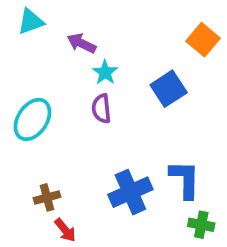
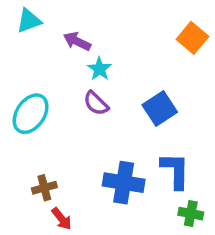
blue square: (169, 89) -> (160, 109), moved
purple semicircle: (101, 109) -> (96, 103), turned -40
blue cross: (130, 192) -> (124, 183), turned 33

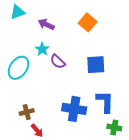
orange square: (192, 38) -> (88, 22), moved
cyan star: (99, 69) -> (42, 49), moved
blue square: (160, 109) -> (96, 65), turned 30

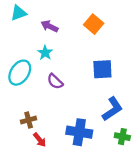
purple semicircle: (58, 62) -> (55, 81), moved
blue L-shape: (105, 102) -> (112, 109), turned 55
blue cross: (74, 109) -> (79, 132), moved

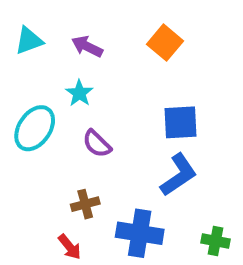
cyan triangle: (19, 13) -> (29, 41), moved
blue L-shape: (112, 109) -> (179, 175), moved
brown cross: (29, 120) -> (85, 204), moved

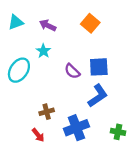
purple semicircle: (97, 144) -> (72, 71), moved
blue cross: (140, 233) -> (76, 128), turned -30

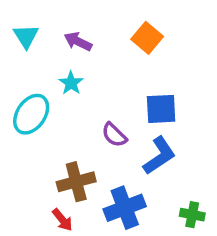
cyan triangle: (16, 22) -> (26, 36), turned -42
purple semicircle: (72, 71) -> (114, 135), moved
brown cross: (47, 112) -> (76, 182), size x1.5

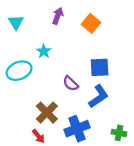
purple arrow: (78, 41) -> (58, 16), moved, turned 84
cyan ellipse: (31, 114) -> (19, 71), turned 35
brown cross: (76, 182) -> (47, 113), turned -30

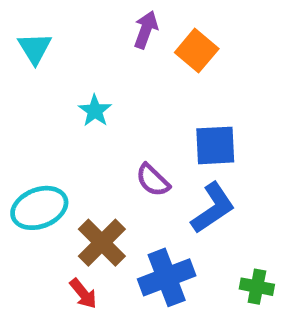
purple arrow: (58, 16) -> (146, 30), moved
cyan ellipse: (19, 71) -> (39, 208), moved

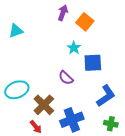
cyan triangle: (35, 48) -> (16, 31), moved, turned 42
cyan star: (95, 111) -> (74, 48), moved
blue L-shape: (213, 208) -> (106, 96), moved

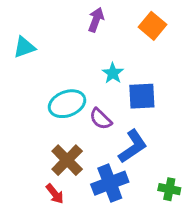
orange square: (85, 22) -> (153, 26), moved
cyan ellipse: (17, 90) -> (67, 104), moved
blue L-shape: (106, 96) -> (133, 146), moved

